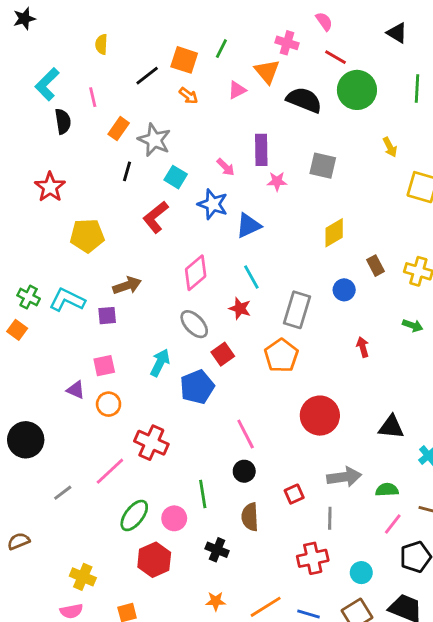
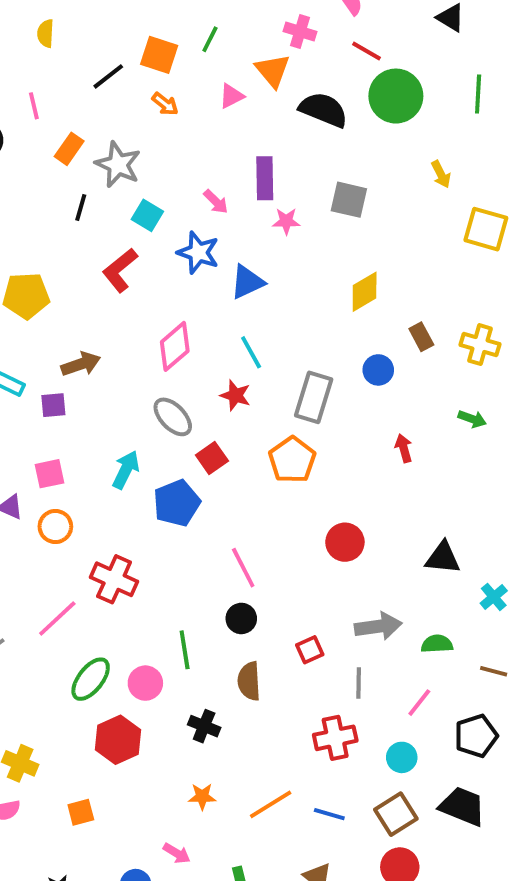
red circle: (320, 416) -> (345, 542), size x0.7
pink line: (393, 524) -> (419, 703), moved

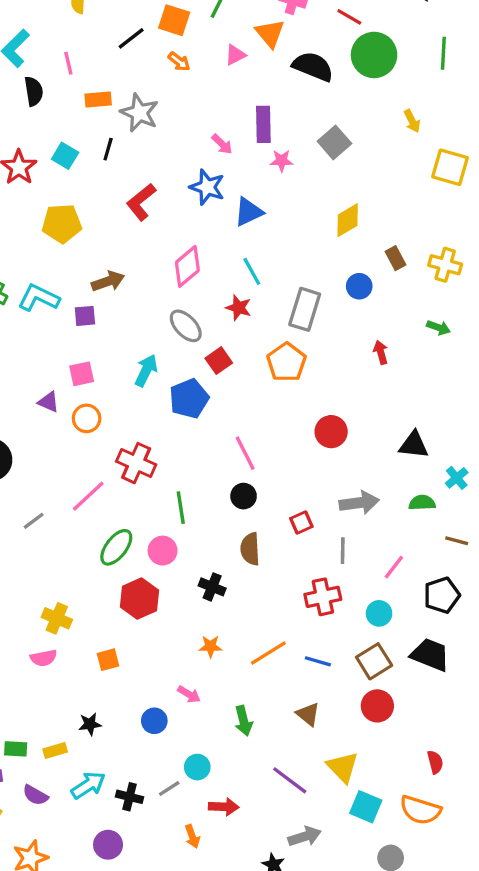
orange rectangle: (69, 149) -> (98, 100), turned 50
gray square: (349, 200) -> (334, 142), turned 36
cyan square: (147, 215) -> (65, 156), moved
green semicircle: (437, 644) -> (422, 503), moved
green line: (185, 650) -> (181, 508), moved

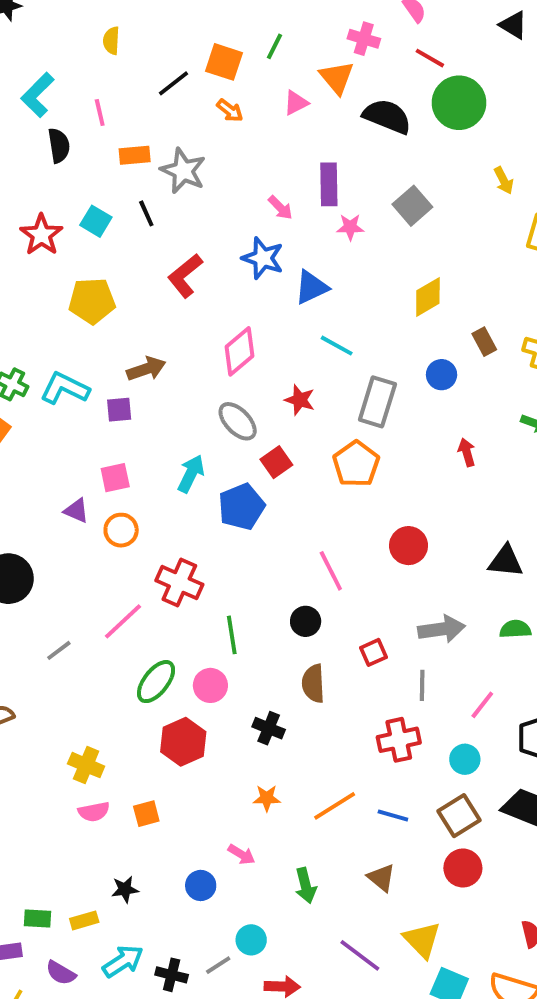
black line: (108, 149) -> (146, 213), turned -40
cyan line: (252, 271) -> (337, 346), moved, turned -32
pink line: (245, 453) -> (331, 571), moved
pink semicircle: (44, 658) -> (94, 812), moved

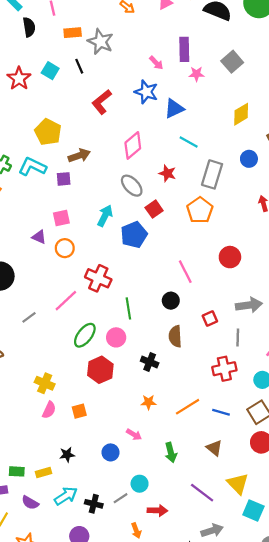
yellow pentagon: (92, 301) -> (48, 132), moved, turned 30
pink semicircle: (94, 812) -> (49, 410), turned -54

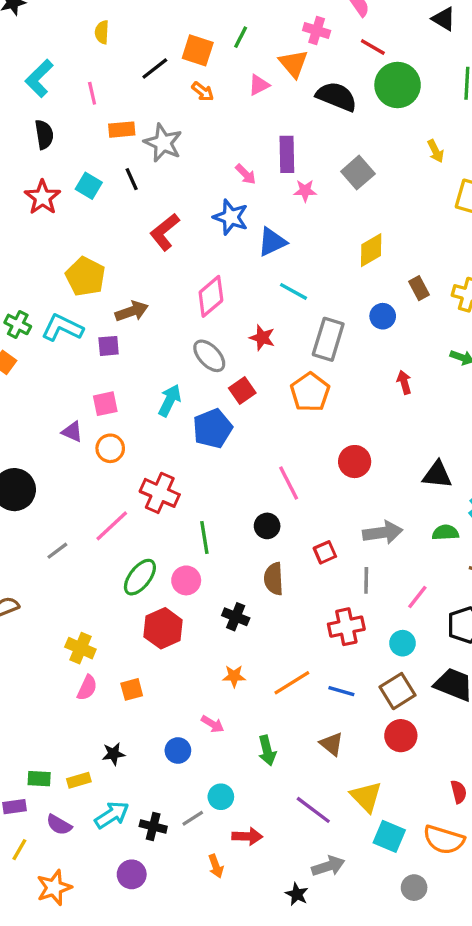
black semicircle: (29, 27) -> (44, 135), moved

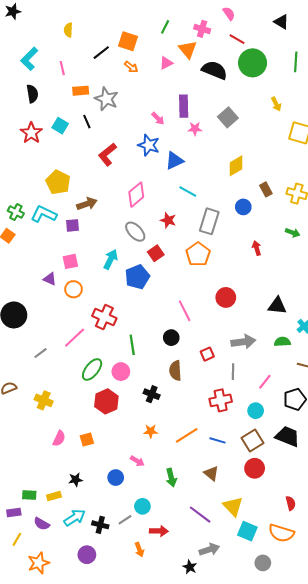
green line: (241, 37) -> (165, 27), moved
yellow cross: (80, 648) -> (44, 400), moved

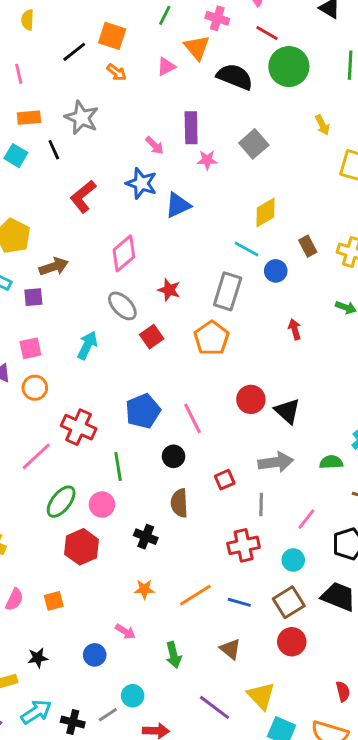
orange rectangle: (81, 91) -> (29, 118), moved
cyan line: (188, 191) -> (247, 249), moved
blue pentagon: (137, 277) -> (143, 411), moved
black triangle: (277, 306) -> (287, 411), moved, turned 36

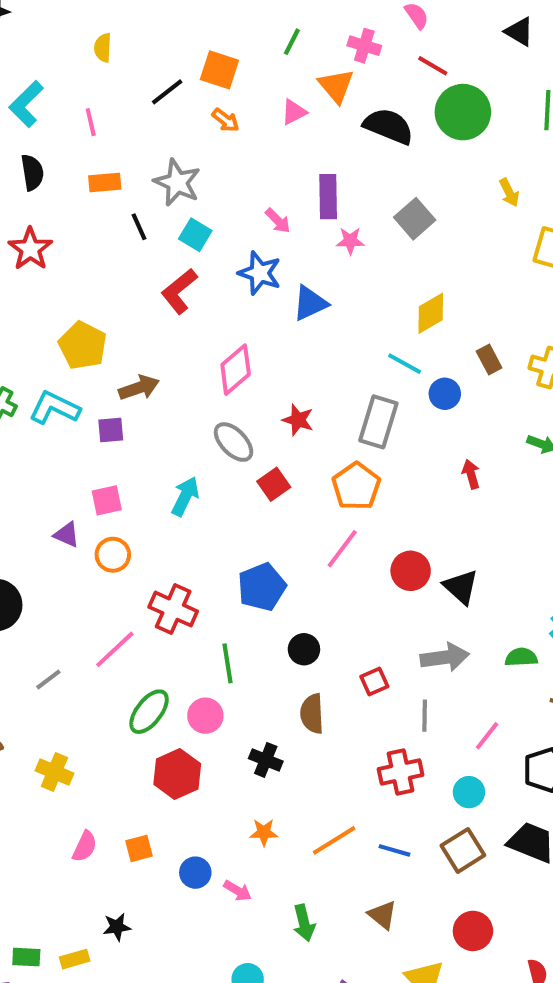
cyan square: (16, 156) -> (195, 235), moved
pink line: (192, 418) -> (342, 549), moved, turned 64
red circle: (292, 642) -> (473, 931), moved
blue circle: (95, 655) -> (195, 873), moved

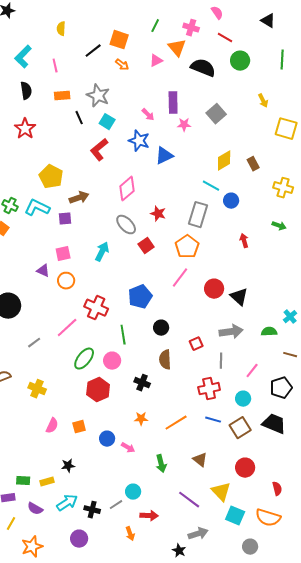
green circle: (463, 112) -> (240, 61), size x0.7
brown rectangle: (489, 360) -> (253, 164), moved
blue line: (395, 850) -> (213, 420), moved

